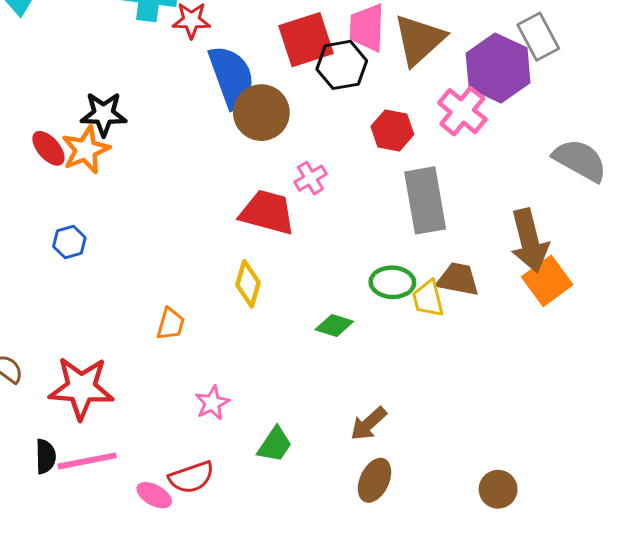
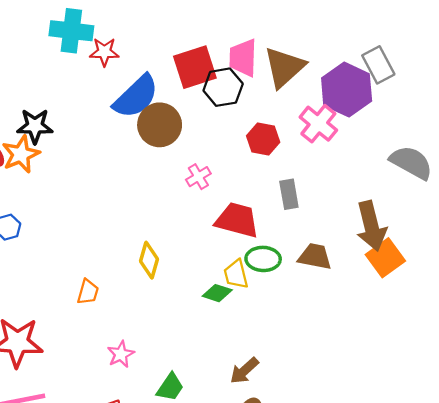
blue semicircle: (232, 77) -> (136, 97), turned 66
gray rectangle: (425, 200) -> (289, 194), size x0.6
red trapezoid: (267, 212) -> (237, 220), moved
yellow trapezoid: (428, 299) -> (236, 274), moved

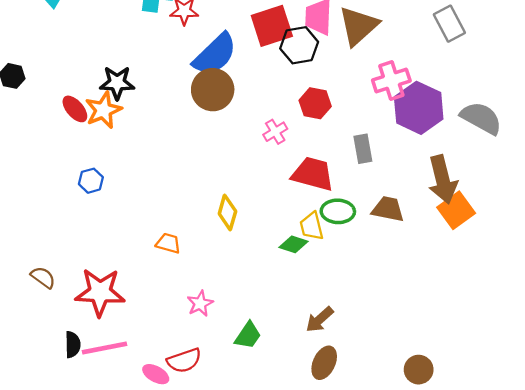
purple hexagon: (347, 90) -> (419, 108), moved
pink cross: (318, 124) -> (391, 81), turned 33
brown circle: (160, 125) -> (213, 90), moved
red hexagon: (263, 139) -> (315, 103), moved
orange trapezoid: (88, 292) -> (168, 243), turned -90

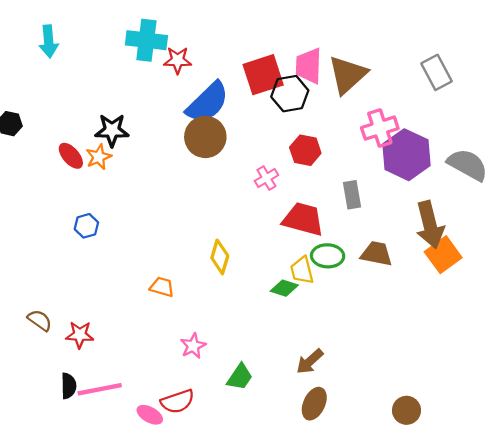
orange star: (103, 110) -> (99, 157), size x0.7
red star: (100, 292) -> (80, 335), moved, size x0.6

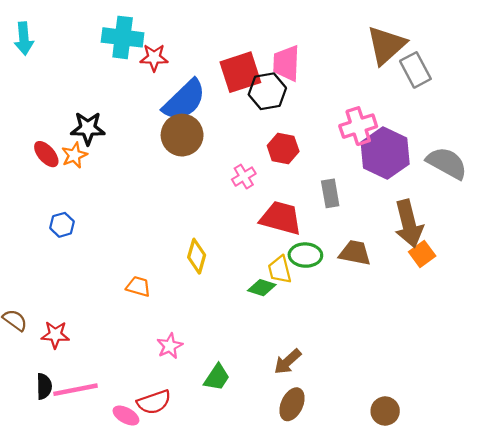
brown triangle: (348, 75) -> (386, 45), moved
orange square: (443, 255) -> (422, 254), size x0.7

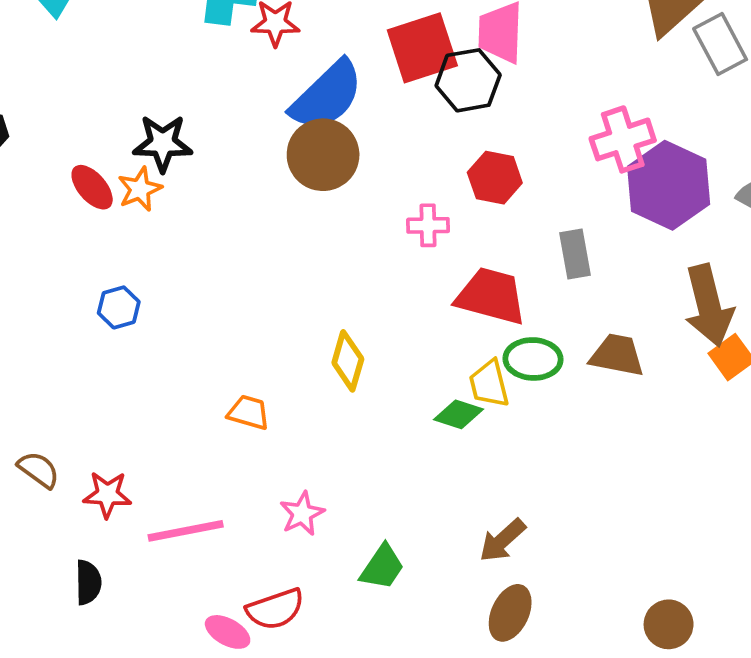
pink cross: (244, 177) -> (428, 225), turned 30
pink line: (75, 390) -> (186, 531), moved

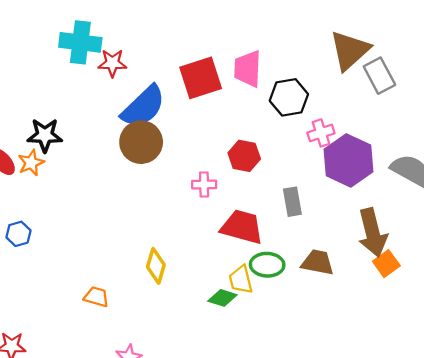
black hexagon: (468, 80) -> (289, 97), moved
pink cross: (623, 139) -> (321, 133), size x0.7

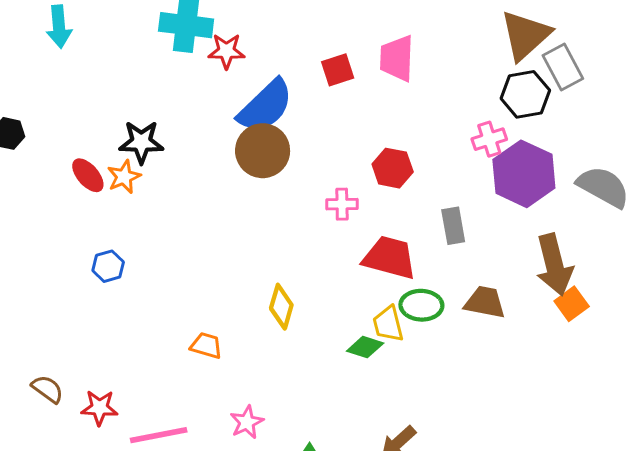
red square: (201, 78) -> (338, 70), size x0.6
black hexagon: (289, 97) -> (525, 94), moved

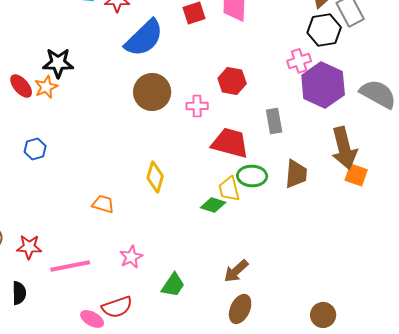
brown circle: (263, 151) -> (152, 92), moved
brown trapezoid: (485, 302) -> (296, 174), turned 84
orange square: (572, 304) -> (356, 175), turned -35

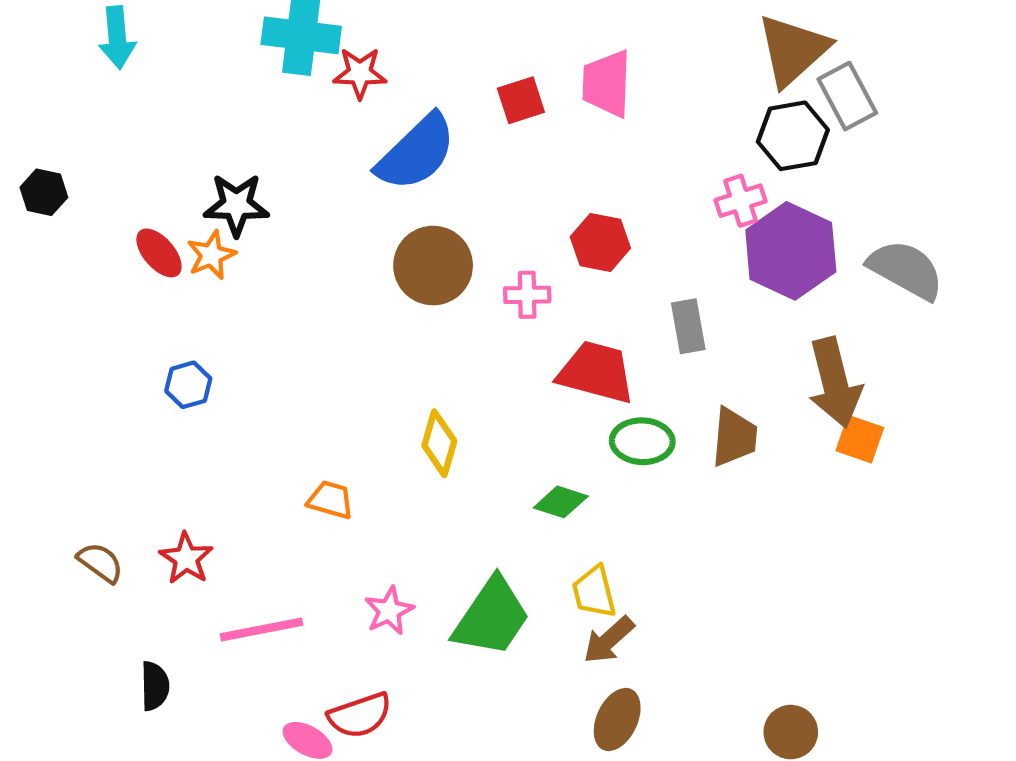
yellow trapezoid: (229, 189) -> (594, 592), moved
red star: (29, 247) -> (186, 558), moved, turned 30
green trapezoid: (173, 285) -> (492, 617), moved, size x1.6

